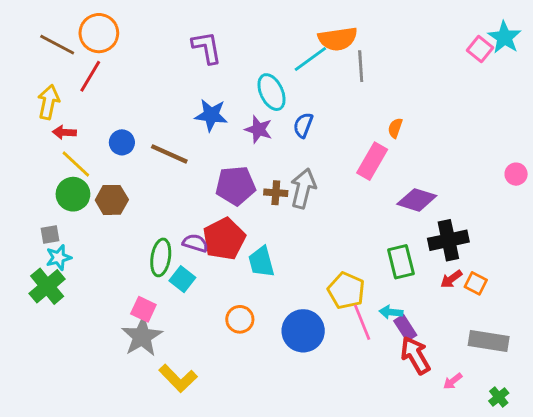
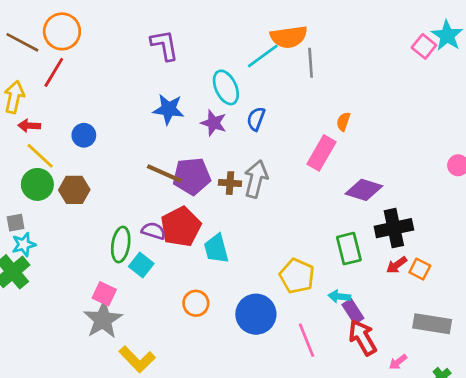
brown line: (169, 154) -> (164, 173), moved
pink line: (362, 322) -> (306, 340), moved

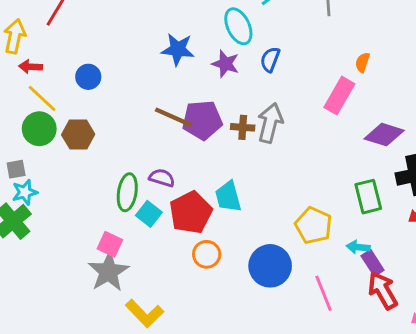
red pentagon: (181, 227) -> (191, 212), moved

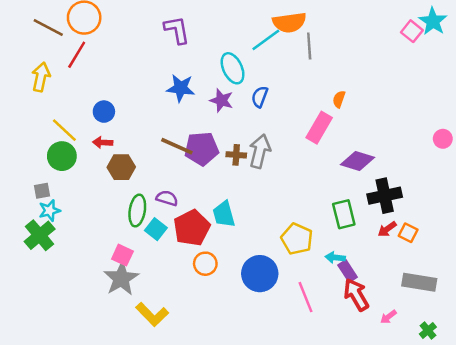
red arrow: (31, 67) -> (103, 142), moved
brown hexagon: (78, 135) -> (121, 167), moved

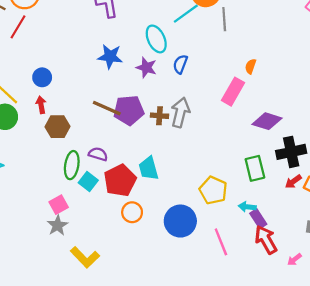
red arrow: (103, 142) -> (41, 105), turned 77
pink square: (122, 255) -> (59, 205), turned 36
gray star: (121, 279) -> (57, 225), size x0.7

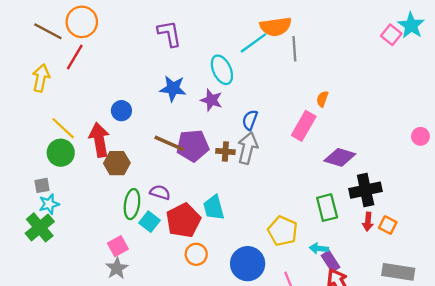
blue semicircle: (180, 64) -> (250, 120), moved
blue circle: (42, 77) -> (121, 111), moved
red arrow: (41, 105) -> (99, 140), size x1.8
red arrow: (293, 182) -> (368, 222), turned -49

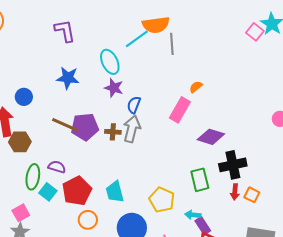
orange semicircle: (322, 99) -> (196, 87), turned 32
purple star: (211, 100) -> (114, 88), moved
cyan trapezoid: (214, 208) -> (115, 192), moved

